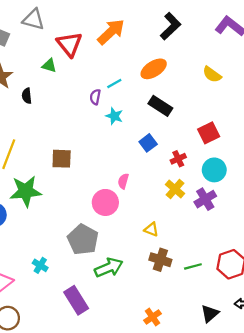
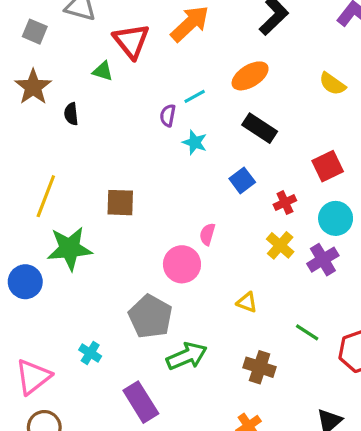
brown cross: (160, 260) -> (260, 367), moved
green line: (193, 266) -> (307, 332), moved, turned 48

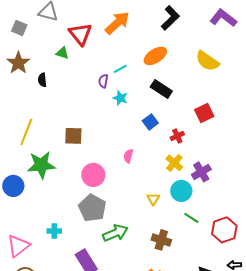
yellow semicircle: (332, 84) -> (207, 61), size x1.4
cyan circle: (336, 218) -> (181, 191), moved
pink circle: (182, 264) -> (93, 175), moved
yellow triangle: (247, 302) -> (153, 199), turned 40
cyan cross: (90, 353) -> (54, 231), turned -32

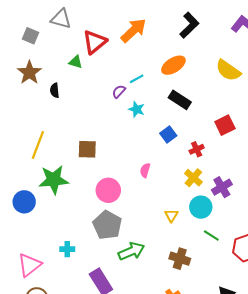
red triangle: (80, 34) -> (95, 42), turned 30
purple semicircle: (103, 81) -> (119, 91), turned 32

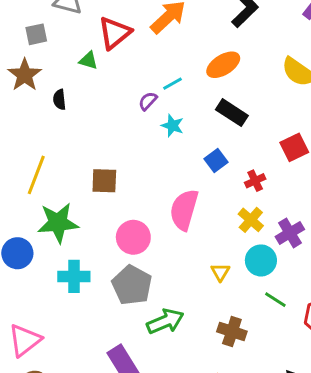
gray square: (30, 36) -> (36, 34), moved, turned -35
pink semicircle: (145, 170) -> (184, 210), size x2.0
cyan cross: (67, 249) -> (74, 276), moved, size x1.5

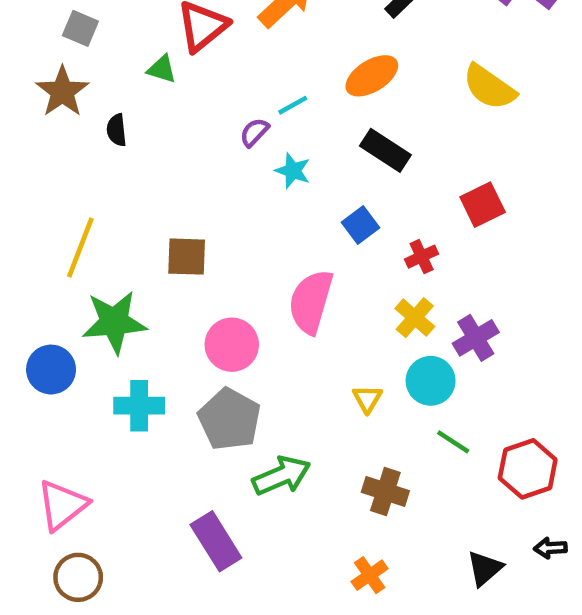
gray square: (36, 34) -> (80, 28), turned 35

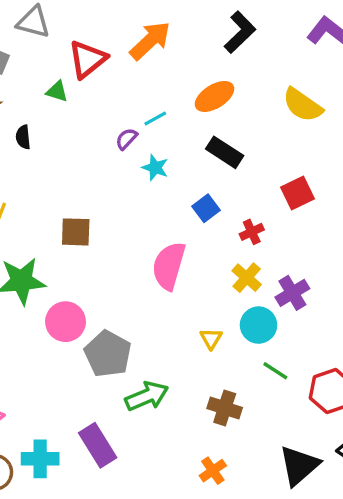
pink circle: (232, 345) -> (66, 322), moved
cyan cross: (139, 406) -> (40, 459), moved
black triangle: (485, 568) -> (299, 466), size x1.5

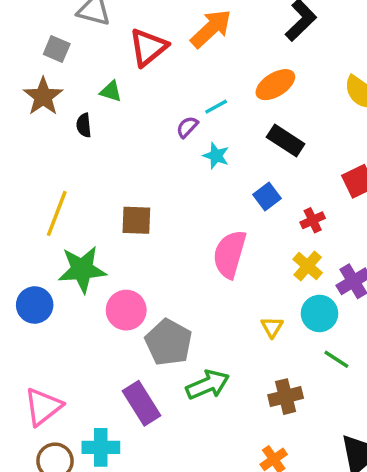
green triangle: (57, 91) -> (111, 91), moved
brown cross: (225, 408) -> (286, 397), turned -32
purple rectangle: (98, 445) -> (141, 403), moved

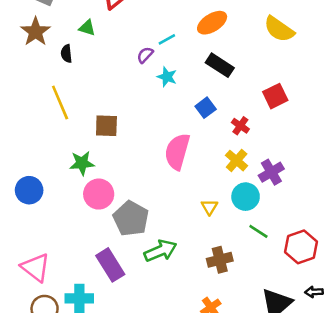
yellow line: (57, 213) -> (60, 103), moved, turned -44
red cross: (313, 220) -> (240, 126), turned -30
green star: (82, 269) -> (82, 163), moved, size x0.7
pink triangle: (43, 407) -> (36, 267), turned -44

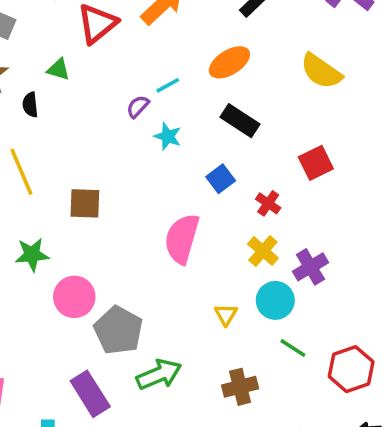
green star: (82, 163) -> (32, 255), moved

